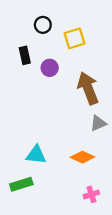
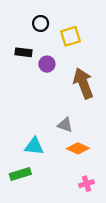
black rectangle: (25, 55) -> (23, 52), turned -70
gray triangle: (98, 123) -> (65, 125), moved, turned 42

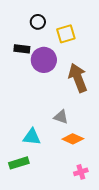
purple circle: (47, 64) -> (44, 60), size x1.6

